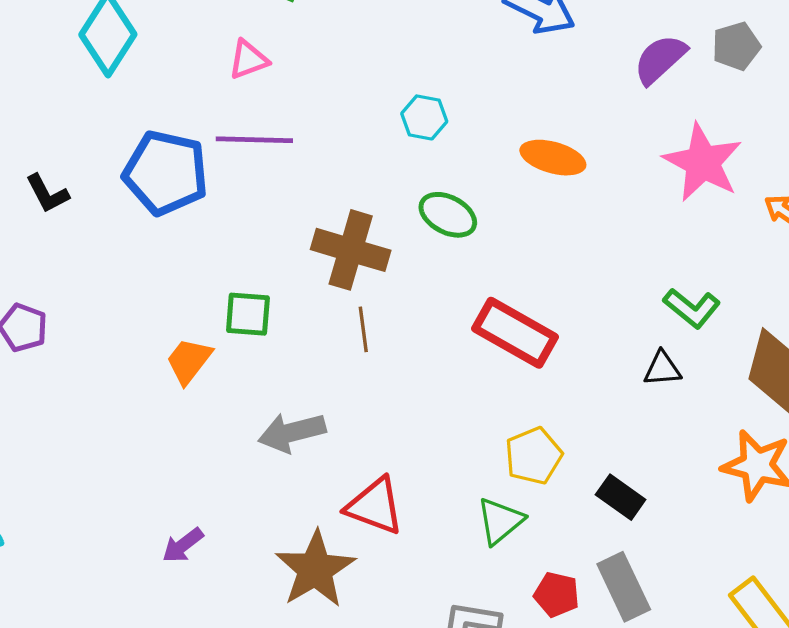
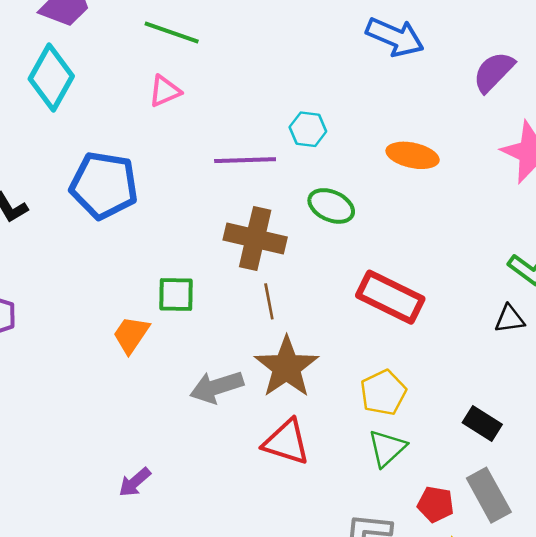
purple line: (254, 140) -> (245, 160), moved
yellow pentagon: (533, 456) -> (383, 393), moved
brown star: (315, 569) -> (286, 367), moved

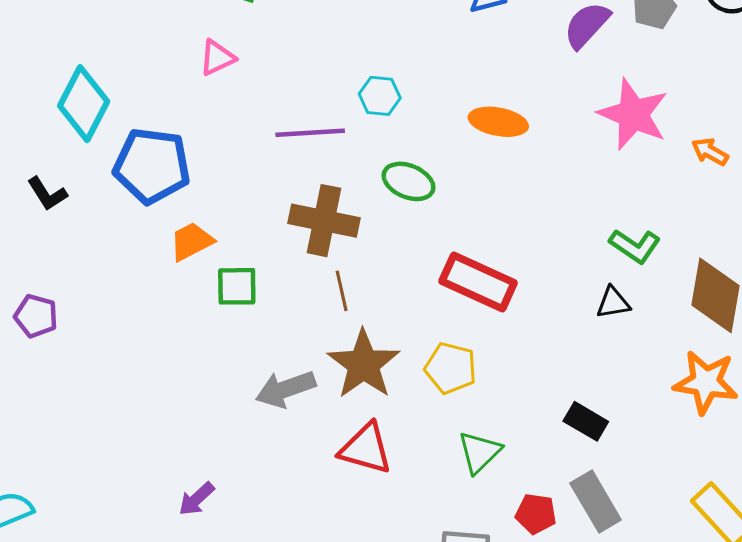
cyan diamond: (51, 78) -> (84, 104), moved
orange trapezoid: (131, 335) -> (191, 241), moved, turned 30
yellow pentagon: (383, 393) -> (451, 368), moved, turned -30

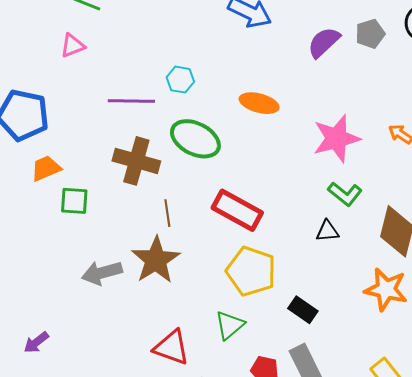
pink star: (633, 114) -> (336, 139), moved, turned 30
green ellipse: (408, 181) -> (195, 139), size x1.4
brown line: (342, 291) -> (167, 213), moved
yellow pentagon: (451, 368) -> (251, 271), moved, size x1.4
red triangle: (366, 449) -> (172, 347), moved

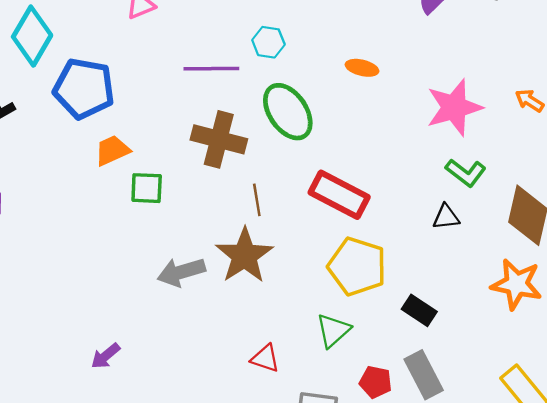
orange ellipse: (259, 103) -> (362, 68), size x0.7
green ellipse: (195, 139) -> (288, 112), turned 30
red triangle: (172, 347) -> (265, 358), size x0.7

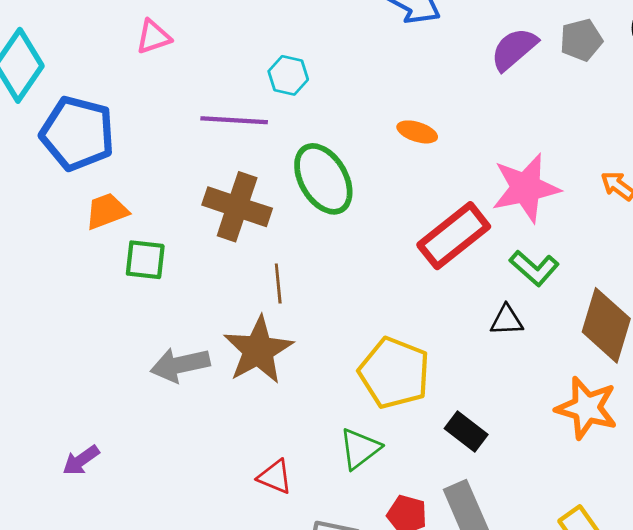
cyan hexagon: (268, 42) -> (288, 75), moved
red rectangle: (339, 195) -> (454, 236), moved, turned -70

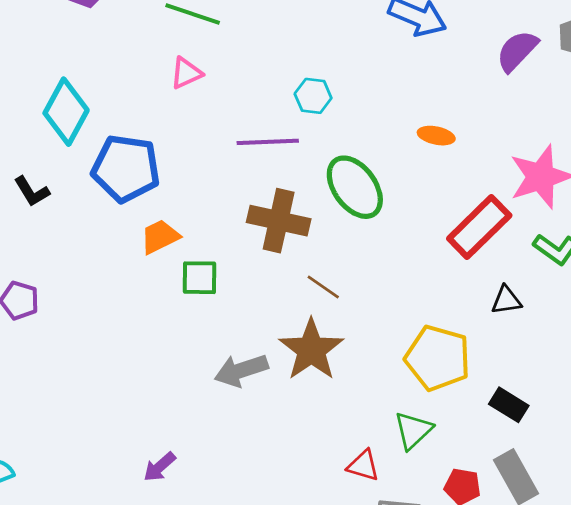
brown line: (278, 283) -> (323, 287), turned -44
black triangle: (507, 320) -> (506, 300), moved
red triangle: (275, 477) -> (363, 466), moved

